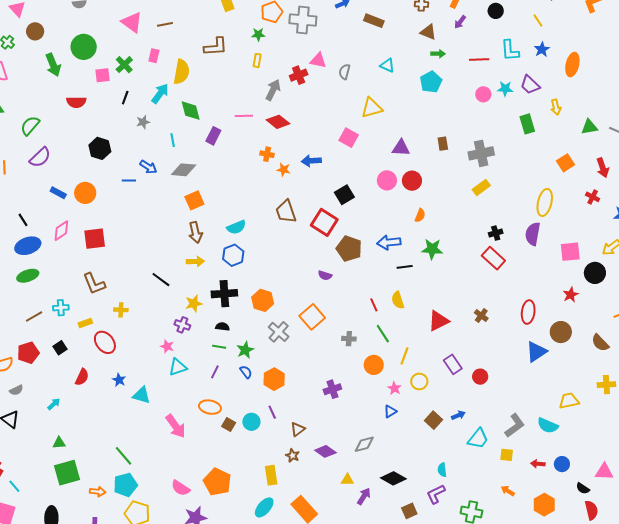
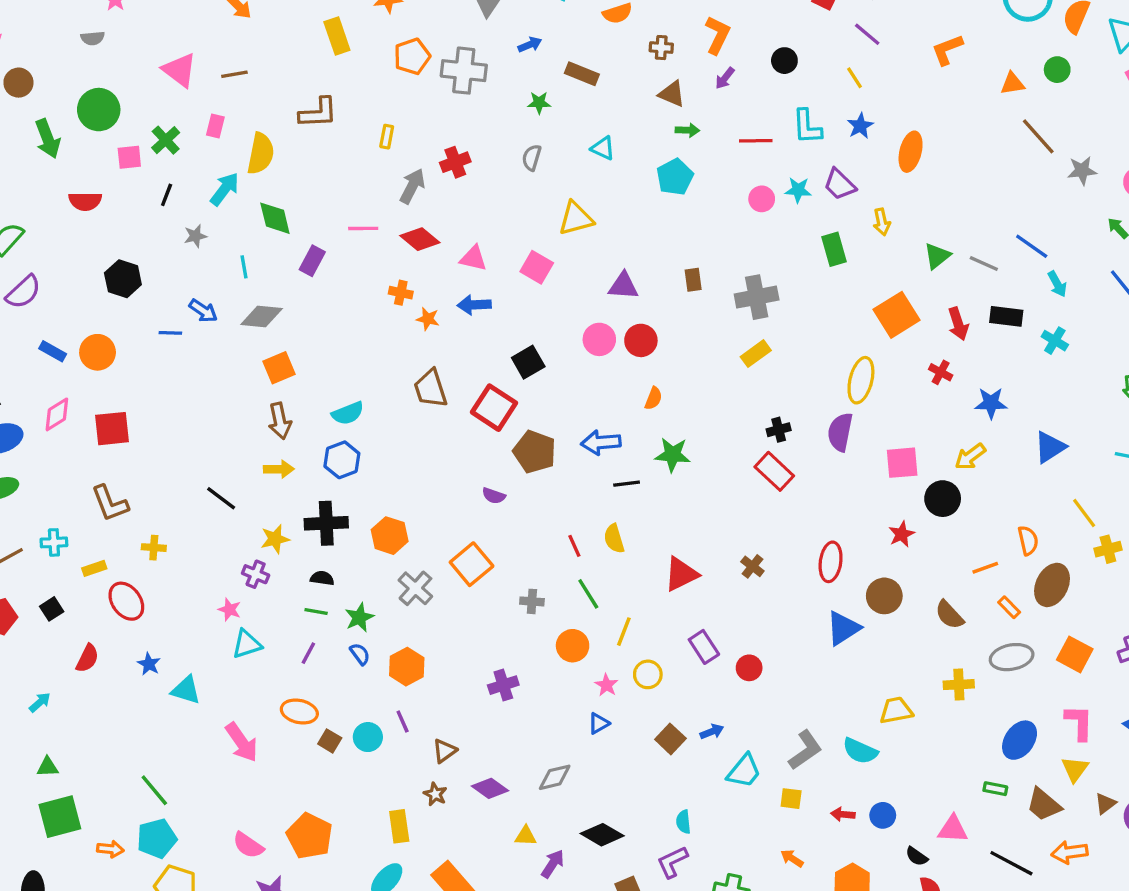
green star: (258, 34) -> (539, 103), moved
pink triangle: (318, 61) -> (473, 258), moved
green triangle: (589, 127) -> (937, 256), turned -30
orange square: (565, 163) -> (896, 315), size x1.5

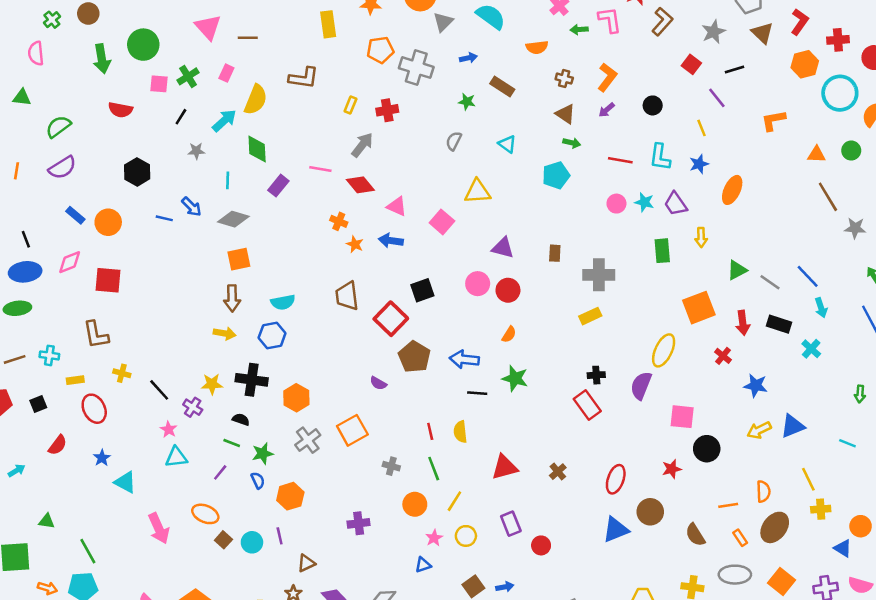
red cross: (455, 162) -> (387, 110), moved
yellow arrow: (970, 457) -> (759, 430), moved
black line: (221, 498) -> (159, 390), moved
green triangle: (48, 767) -> (47, 521), moved

